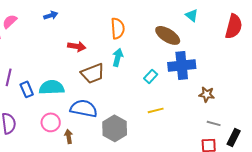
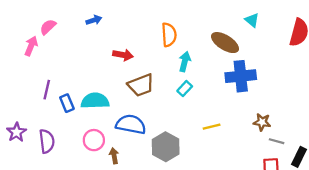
cyan arrow: (118, 57) -> (185, 62), moved
cyan rectangle: (151, 76) -> (185, 89), moved
brown star: (207, 94) -> (262, 122), moved

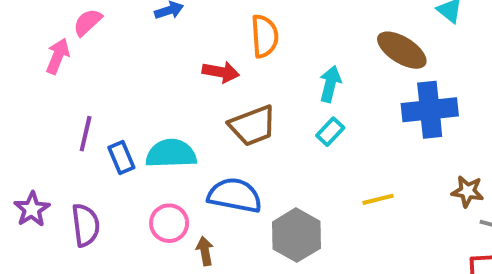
orange semicircle: (169, 35) -> (265, 36), moved

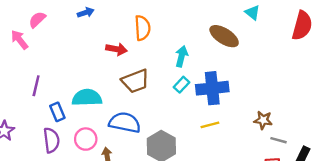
pink arrow: (58, 56) -> (19, 40), turned -60
blue cross: (430, 110) -> (212, 88), moved
blue rectangle: (121, 158) -> (57, 112), moved
purple semicircle: (86, 225) -> (51, 140), moved

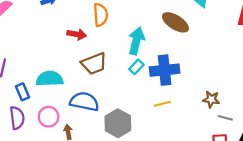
cyan arrow: (182, 56) -> (136, 41), size x1.4

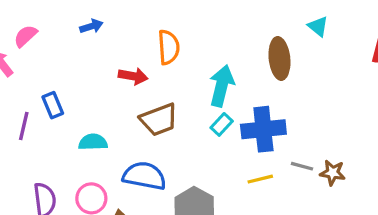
brown ellipse: (175, 22) -> (279, 58), turned 52
cyan semicircle: (50, 79) -> (93, 142), size x0.7
blue rectangle: (22, 92) -> (53, 105), moved
gray line: (225, 118) -> (302, 166), moved

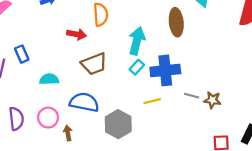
yellow line: (260, 179) -> (152, 101), moved

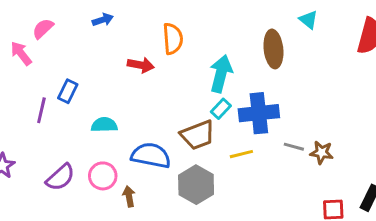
blue rectangle: (22, 54) -> (68, 91), turned 49
brown trapezoid: (94, 64) -> (198, 135), moved
purple semicircle: (16, 119) -> (60, 177), turned 55

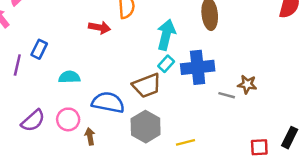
brown star: (322, 153) -> (247, 84), moved
yellow line: (241, 154) -> (185, 142), moved

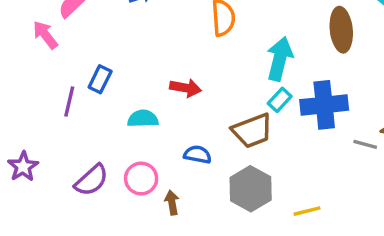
red arrow: (100, 27) -> (186, 88), moved
blue semicircle: (108, 102) -> (198, 155), size x0.6

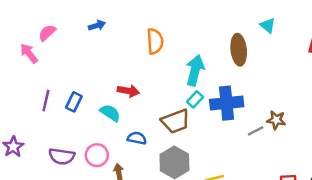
blue rectangle: (100, 79) -> (74, 102), moved
cyan semicircle: (143, 119) -> (110, 113), moved, turned 35
gray line: (365, 144) -> (256, 131), turned -42
purple semicircle: (91, 180) -> (62, 156), turned 50

